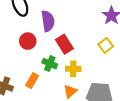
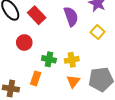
purple semicircle: (48, 21) -> (71, 16), moved
red rectangle: (64, 44) -> (37, 15), moved

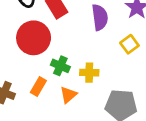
red circle: (24, 42) -> (34, 38), size x1.6
orange triangle: (73, 81) -> (68, 95), moved

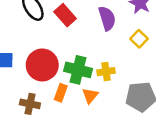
red circle: (34, 38) -> (42, 65), moved
green cross: (60, 66) -> (78, 70), size x1.5

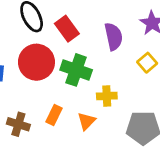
red circle: (42, 65) -> (36, 62), moved
green cross: (78, 70) -> (76, 70), moved

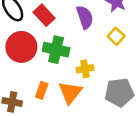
orange triangle: (87, 121) -> (70, 92), size x1.5

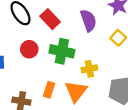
red circle: (21, 47) -> (29, 49), size x0.6

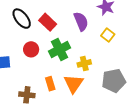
green cross: (62, 51) -> (60, 50), turned -35
orange rectangle: (49, 90) -> (50, 84), turned -32

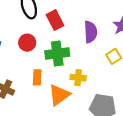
orange rectangle: (50, 84) -> (37, 77), moved

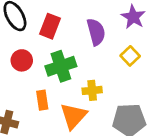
red rectangle: (55, 20) -> (50, 26), turned 60

